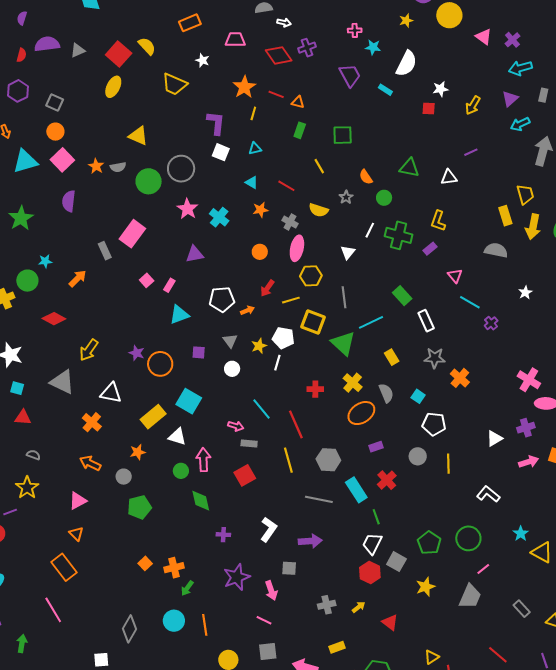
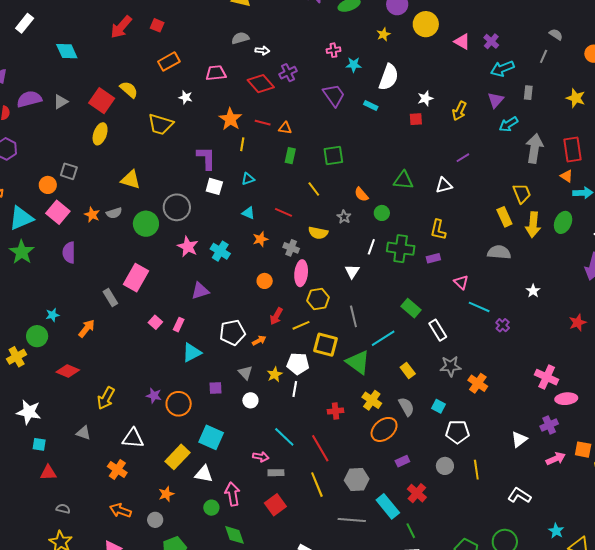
gray square: (55, 102) -> (69, 171), moved
green star: (21, 218) -> (22, 252), moved
purple rectangle: (430, 249) -> (433, 258), turned 32
gray triangle: (62, 382) -> (83, 433), size x0.6

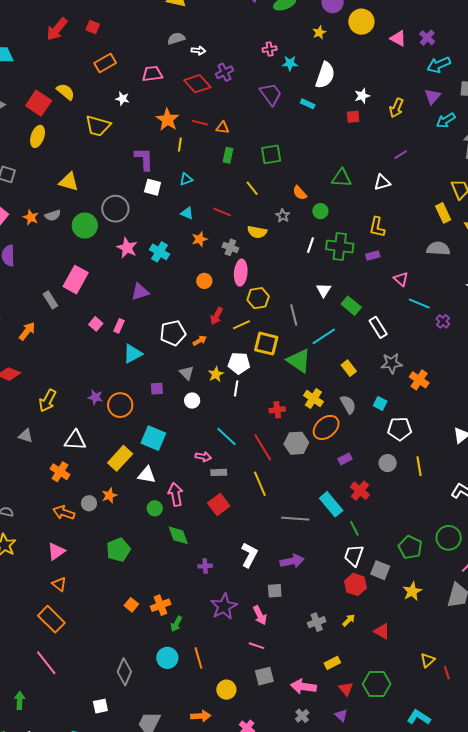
white triangle: (352, 271) -> (324, 290), moved
gray hexagon: (357, 480) -> (296, 443), moved
gray circle: (155, 520) -> (89, 503), moved

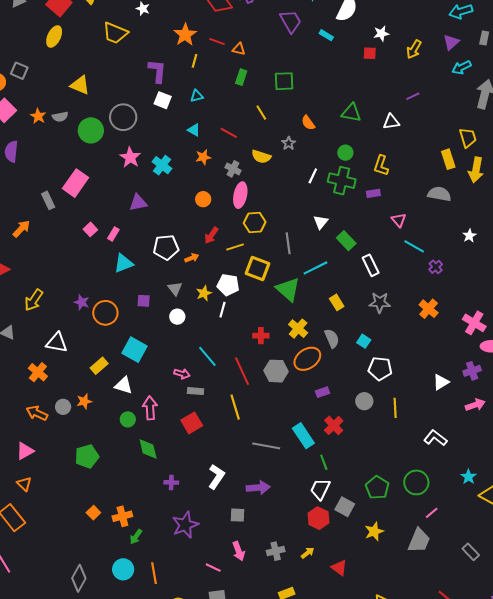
green circle: (320, 211) -> (345, 153), moved
orange cross: (419, 380) -> (429, 309), moved
yellow rectangle: (120, 458) -> (99, 366), size x0.7
pink arrow: (260, 615) -> (239, 551), moved

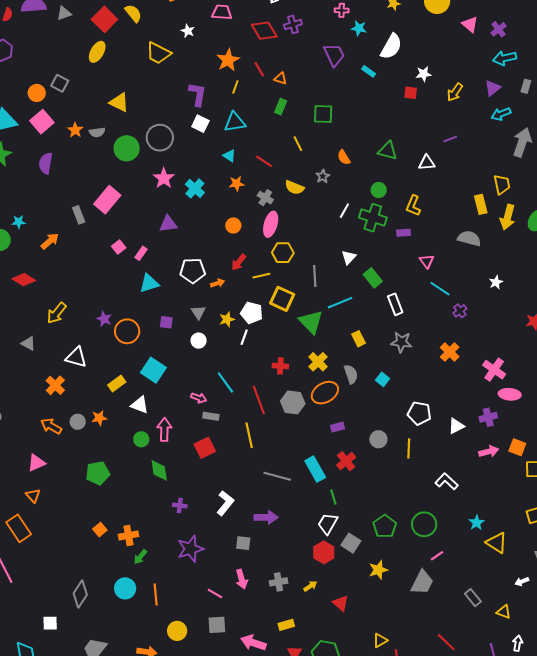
red line: (217, 41) -> (259, 69), turned 35
cyan triangle: (197, 96) -> (235, 122), size x1.6
white pentagon: (380, 369) -> (419, 413), moved

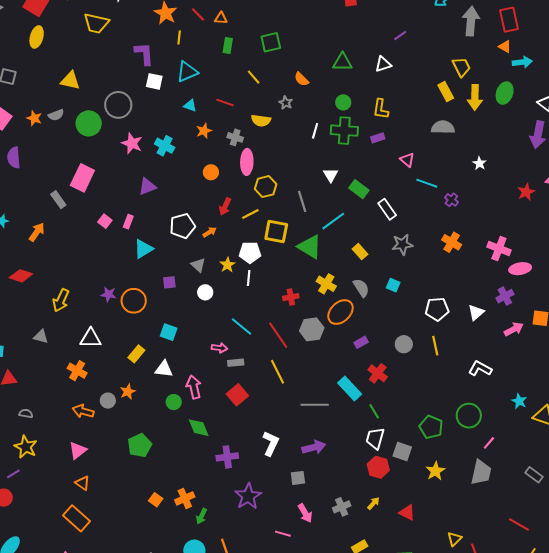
cyan square: (153, 370) -> (169, 332), size x0.7
purple cross: (180, 506) -> (227, 457), size x1.5

